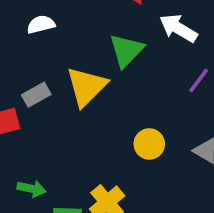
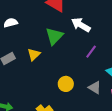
yellow triangle: (87, 87) -> (34, 55), size x0.6

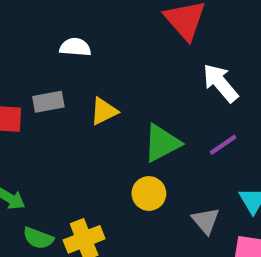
white semicircle: (11, 23) -> (75, 47), moved
green triangle: (54, 36) -> (162, 143), moved

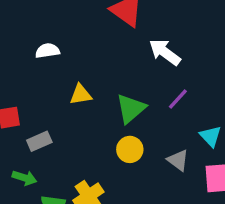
gray rectangle: (48, 102) -> (39, 141), moved
yellow triangle: (104, 111) -> (81, 95), turned 30

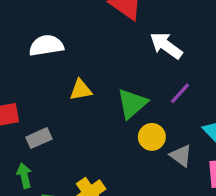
white semicircle: (47, 51) -> (46, 45), size x1.4
yellow circle: (130, 149) -> (152, 137), moved
green arrow: (24, 178) -> (24, 176), turned -120

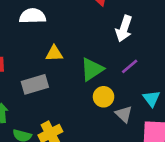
white arrow: (166, 46) -> (124, 29), turned -115
gray rectangle: (39, 138) -> (35, 84), moved, size x1.4

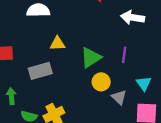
white arrow: (124, 29) -> (133, 18), moved, turned 80
purple line: (130, 66) -> (124, 55), turned -42

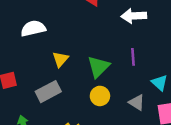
yellow triangle: (57, 44) -> (60, 59), turned -35
yellow circle: (101, 82) -> (100, 96), moved

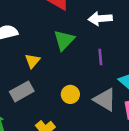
green triangle: (98, 67) -> (64, 40), moved
gray triangle: (137, 102) -> (105, 100), size x1.5

